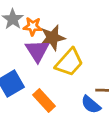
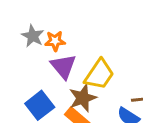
brown star: (52, 38) -> (83, 98), moved

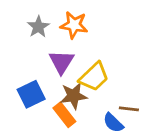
orange star: (55, 41) -> (74, 25), moved, size x1.4

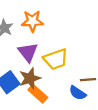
yellow trapezoid: (94, 77) -> (56, 59), turned 35
brown star: (74, 96) -> (30, 78), moved

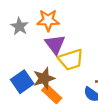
purple triangle: (28, 52) -> (55, 44), moved

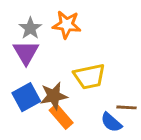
purple triangle: (55, 44) -> (26, 52), moved

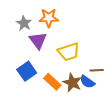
purple triangle: (26, 52) -> (38, 40), moved
brown star: (54, 96) -> (72, 83), moved, turned -30

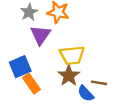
orange rectangle: (52, 82) -> (31, 84), moved
brown star: (72, 83) -> (69, 76), moved

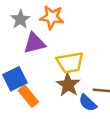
purple triangle: (40, 35) -> (34, 43), turned 45

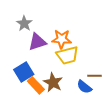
orange star: (52, 17) -> (62, 39), moved
brown star: (68, 85) -> (53, 82), moved

